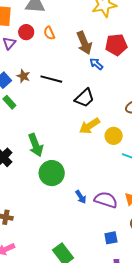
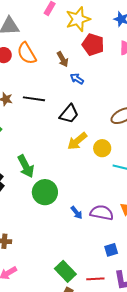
orange semicircle: (49, 33) -> (27, 53), size x1.6
brown arrow: (84, 43) -> (63, 59), size x0.7
red pentagon: (116, 45) -> (93, 45), moved, turned 30

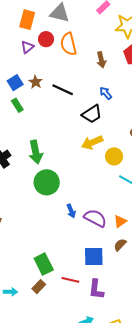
blue arrow: (77, 79) -> (106, 93), moved
blue square: (111, 250) -> (94, 256), size x1.5

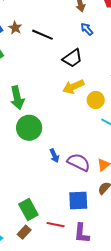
blue arrow: (106, 93) -> (87, 29), moved

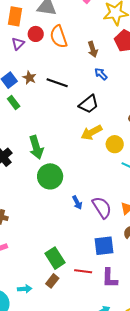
purple semicircle: (79, 162) -> (102, 207), turned 35

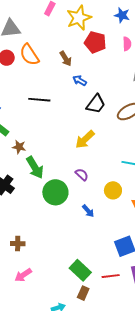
brown star: (29, 78) -> (19, 147), moved
black trapezoid: (89, 104) -> (96, 104), moved
yellow circle: (115, 144) -> (113, 190), moved
purple semicircle: (102, 207) -> (82, 175), moved, size x0.6

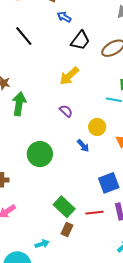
black line: (39, 100) -> (24, 36), turned 45
green arrow: (35, 167) -> (19, 104), turned -140
green circle: (55, 192) -> (40, 154), moved
blue arrow: (88, 211) -> (83, 146), moved

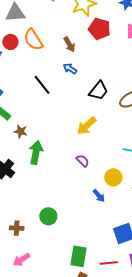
blue arrow: (64, 17) -> (70, 69), moved
green circle: (40, 154) -> (48, 216), moved, size x0.7
green rectangle: (64, 207) -> (78, 256), turned 55

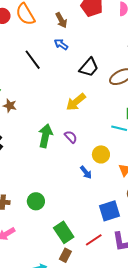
green arrow: (36, 152) -> (45, 136), moved
green circle: (48, 216) -> (36, 201), moved
green rectangle: (78, 256) -> (64, 232), turned -45
red line: (109, 263) -> (94, 240), turned -30

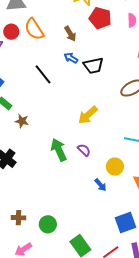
black trapezoid: (89, 67) -> (93, 66), moved, turned 40
green arrow: (45, 136) -> (59, 150), turned -35
green circle: (36, 201) -> (48, 224), moved

